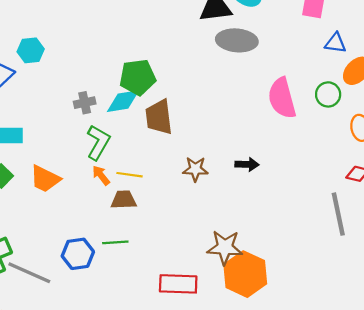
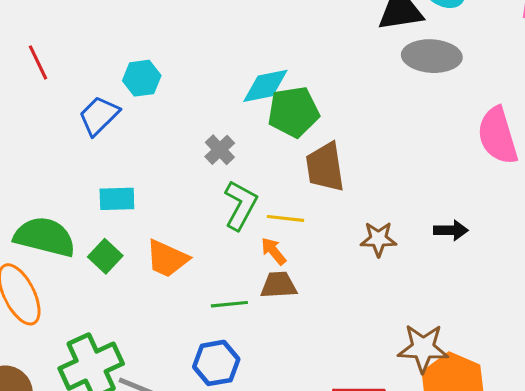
cyan diamond: (123, 101) -> (265, 86), moved
gray cross: (85, 103) -> (220, 150), turned -30
orange arrow: (101, 175) -> (274, 251), moved
yellow line: (130, 175) -> (286, 218), moved
green line: (115, 242) -> (229, 304), moved

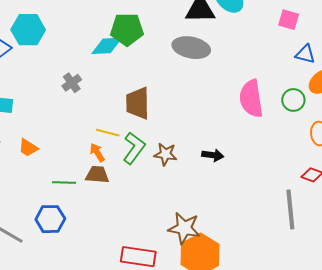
gray ellipse: (432, 56) -> (191, 48), moved
cyan hexagon: (142, 78) -> (28, 30), size x1.4
green pentagon: (293, 112) -> (127, 29), moved
green L-shape: (241, 205) -> (134, 148), moved
orange trapezoid: (167, 259) -> (28, 148), size x0.7

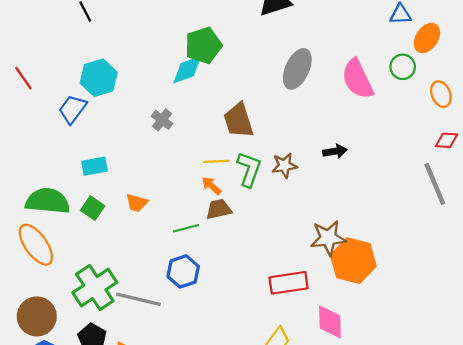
gray ellipse: (191, 48) -> (297, 69), moved, turned -60

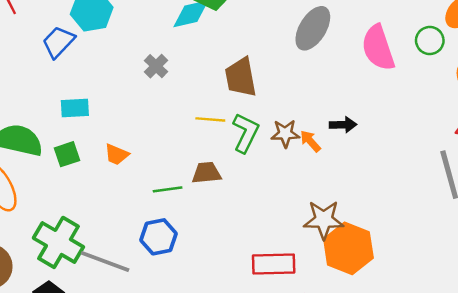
orange arrow: (211, 186) -> (310, 141), moved
green square: (93, 208) -> (67, 154), turned 30
green cross: (95, 288) -> (58, 242), turned -33

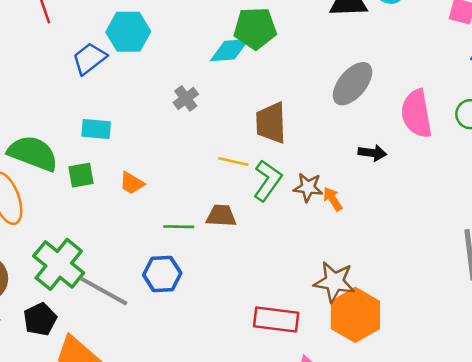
black arrow: (343, 125) -> (372, 153), moved

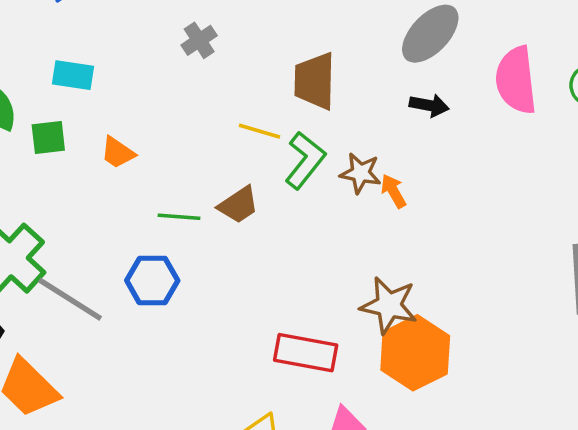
black arrow: (372, 153) -> (429, 105), moved
brown trapezoid: (221, 216) -> (238, 205), turned 140

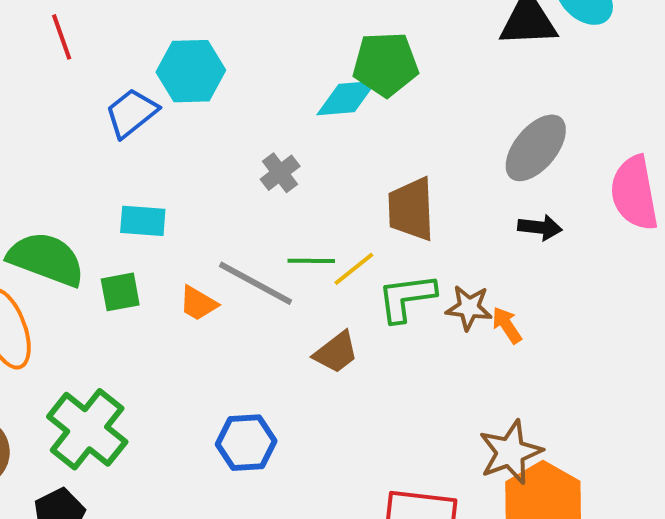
yellow line: (260, 131) -> (354, 269), turned -51
green L-shape: (305, 160) -> (407, 298), turned -132
green line: (179, 217) -> (311, 261), moved
gray line: (70, 299) -> (256, 283), moved
brown star: (389, 305) -> (510, 452), turned -30

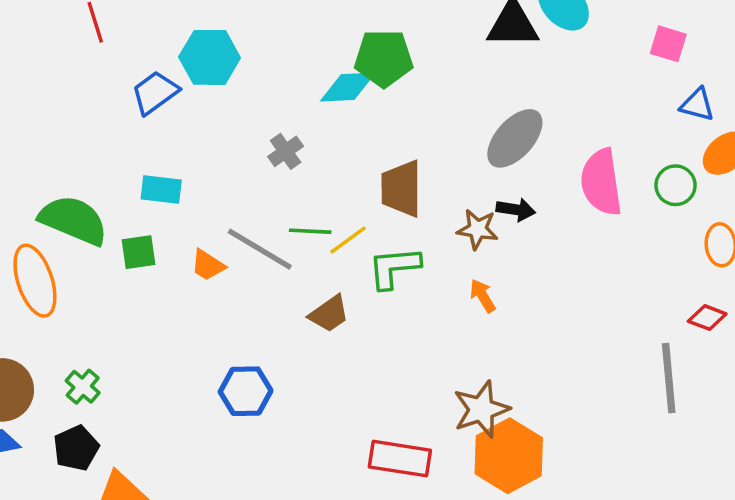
brown star: (469, 308) -> (478, 229), moved
green cross: (87, 429) -> (83, 387), moved, size x0.5

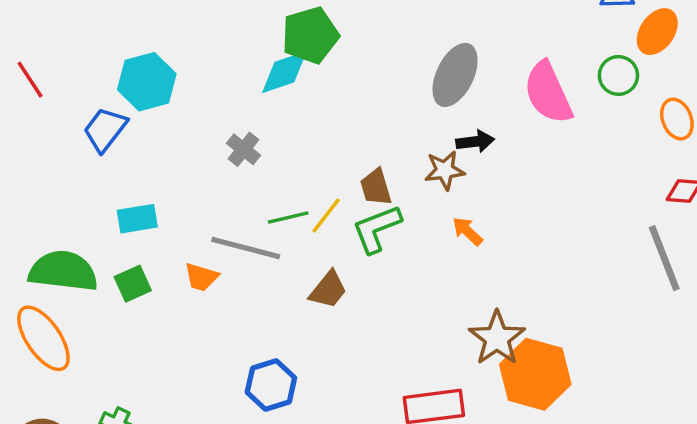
brown trapezoid: (401, 189) -> (376, 187), moved, size x0.7

